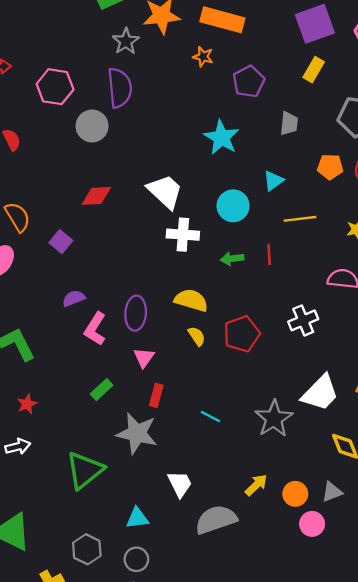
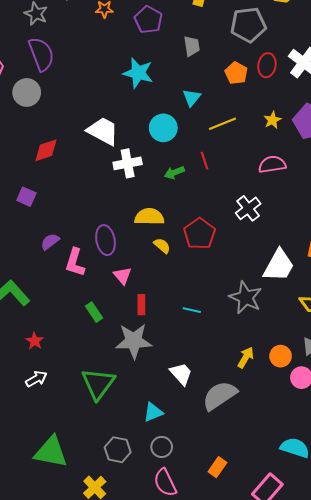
orange pentagon: (330, 167) -> (236, 73), turned -30
green rectangle: (102, 390) -> (94, 312), turned -66

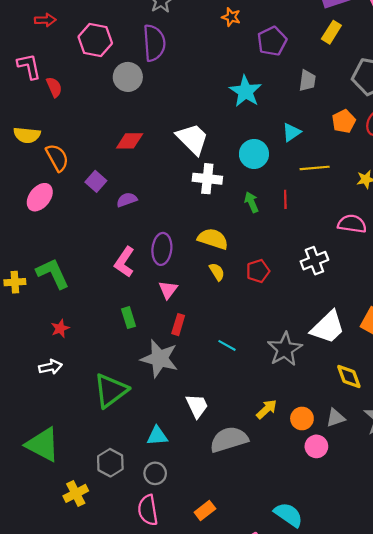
green arrow: (174, 173) -> (251, 202), turned 72
red pentagon: (199, 234) -> (258, 271), size x0.7
purple semicircle: (50, 242) -> (127, 200), moved

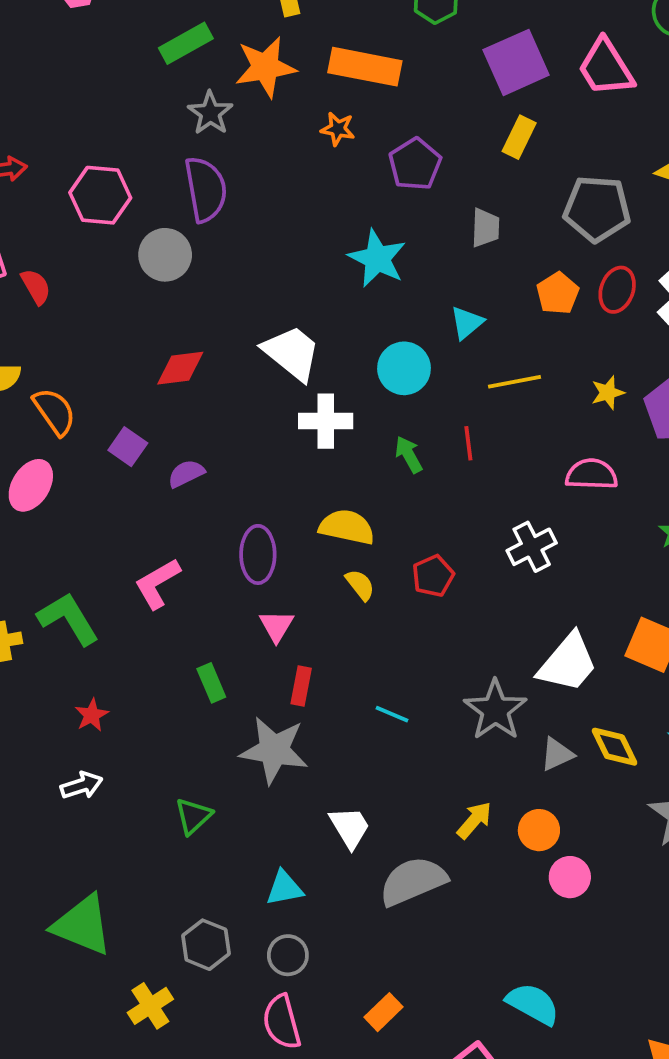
pink L-shape: (124, 262) -> (157, 583), moved, turned 32
green triangle: (111, 391) -> (193, 816), size x0.6
gray triangle: (336, 418) -> (557, 754), moved

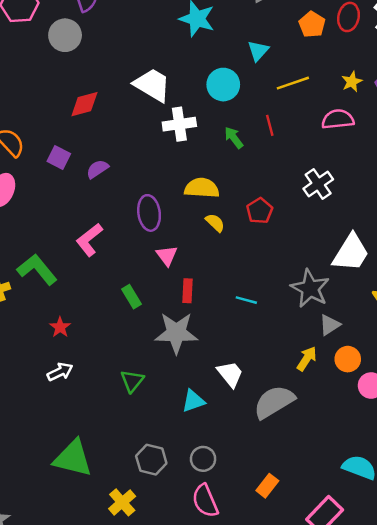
pink semicircle: (592, 474) -> (338, 119), moved
gray triangle: (557, 754) -> (330, 325), moved
cyan triangle: (284, 888) -> (193, 401), moved

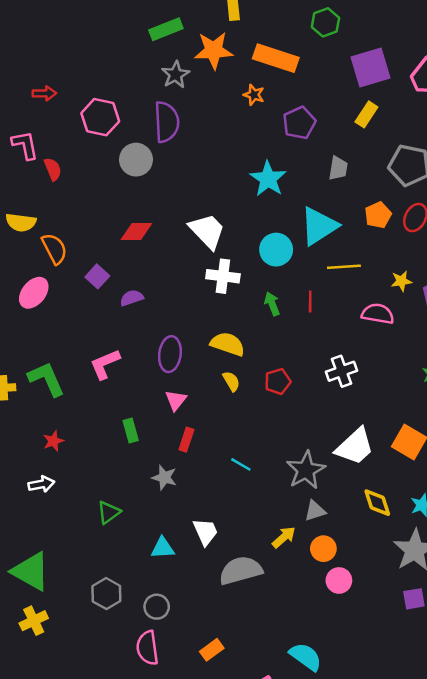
cyan triangle: (258, 51) -> (319, 226), size x1.8
gray star: (176, 333) -> (164, 478), size x0.6
yellow cross: (122, 502) -> (34, 621), moved

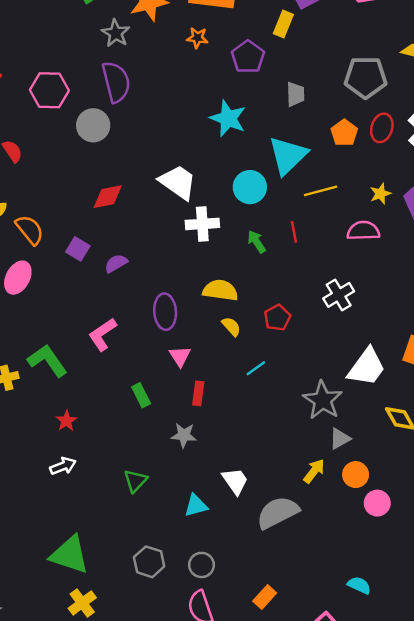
yellow rectangle: (366, 114) -> (283, 24), moved
cyan line: (241, 464) -> (256, 368), moved, turned -55
cyan semicircle: (306, 657) -> (359, 585), size x0.7

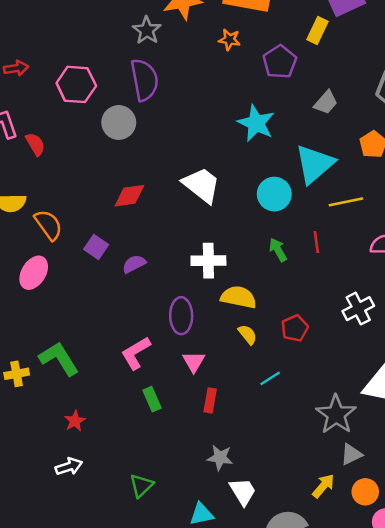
gray trapezoid: (295, 94) -> (326, 102), turned 40
white cross: (202, 224) -> (208, 261), moved
pink L-shape: (103, 334) -> (136, 353), moved
gray star: (184, 435) -> (220, 458), moved

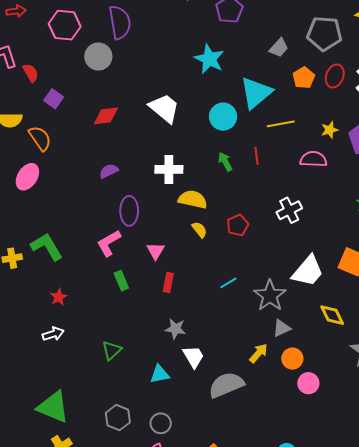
gray trapezoid: (326, 102) -> (279, 48), moved
purple square: (96, 247) -> (54, 99), moved
purple ellipse: (181, 316) -> (129, 211), moved
cyan line: (270, 378) -> (228, 283), moved

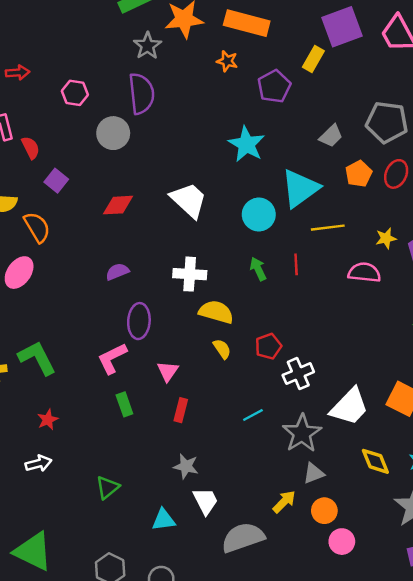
pink hexagon: (65, 25) -> (75, 93), size x0.7
white cross: (289, 210) -> (298, 374), moved

